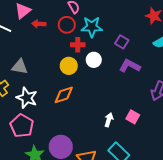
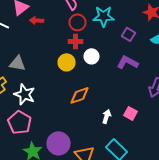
red circle: (67, 25) -> (78, 22), moved
cyan star: (92, 27) -> (104, 16), moved
purple square: (122, 42) -> (129, 34), moved
orange diamond: (64, 95) -> (80, 95), moved

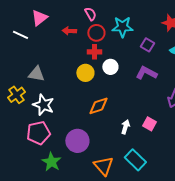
red arrow: (37, 20) -> (69, 31), moved
pink pentagon: (20, 122) -> (38, 133), turned 30
purple circle: (59, 143) -> (77, 141), moved

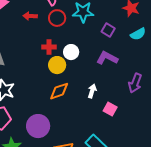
red cross: (94, 52) -> (49, 47), moved
yellow circle: (85, 73) -> (57, 65), moved
white arrow: (125, 127) -> (92, 91), moved

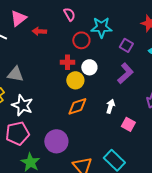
red arrow: (30, 16) -> (39, 31), moved
red circle: (57, 18) -> (81, 40), moved
purple L-shape: (107, 58) -> (125, 73), turned 110

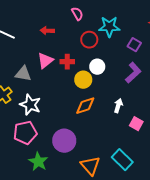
pink triangle: (18, 18) -> (45, 61), moved
red cross: (67, 62) -> (67, 62), moved

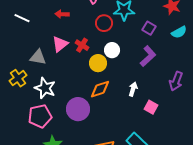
red cross: (67, 62) -> (82, 45), turned 32
purple circle: (64, 141) -> (78, 109), moved

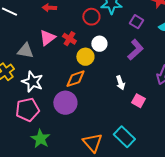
orange diamond: (100, 89) -> (75, 79), moved
white arrow: (133, 89) -> (120, 83), turned 144

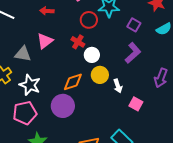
red cross: (69, 39) -> (78, 42), moved
white circle: (99, 44) -> (92, 55), moved
yellow circle: (85, 57) -> (100, 75), moved

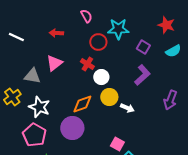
white arrow: (118, 86) -> (127, 108), turned -48
pink square: (136, 104) -> (117, 144), moved
pink pentagon: (25, 113) -> (34, 135), turned -30

